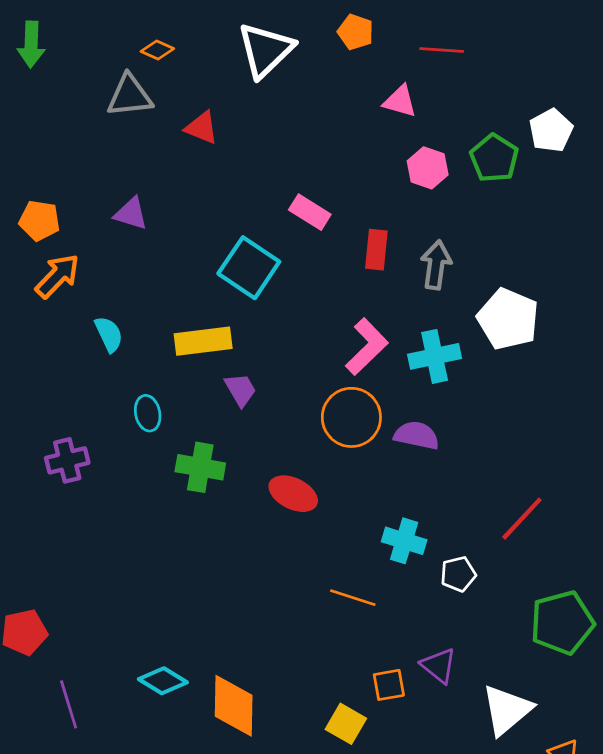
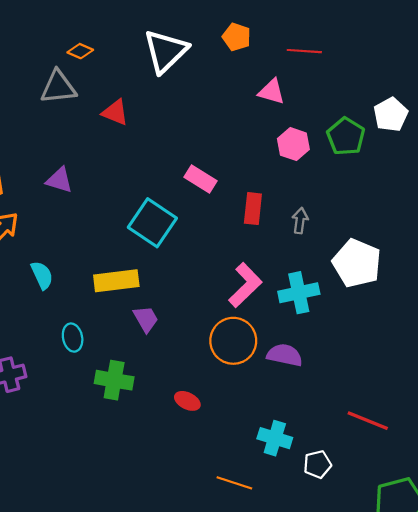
gray arrow: (436, 265) -> (300, 221), size x0.7
red ellipse: (293, 494) -> (187, 401), size x0.7
red line: (522, 519) -> (368, 421), turned 69

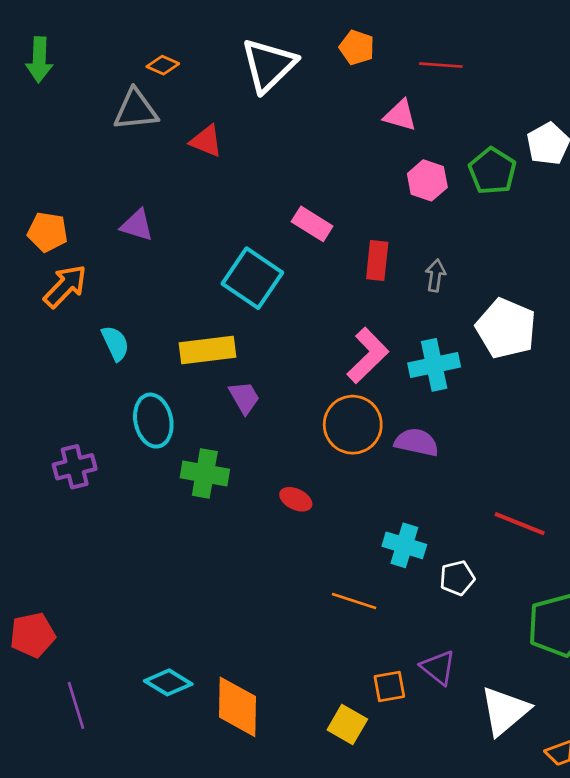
cyan ellipse: (73, 338) -> (153, 421), size x1.5

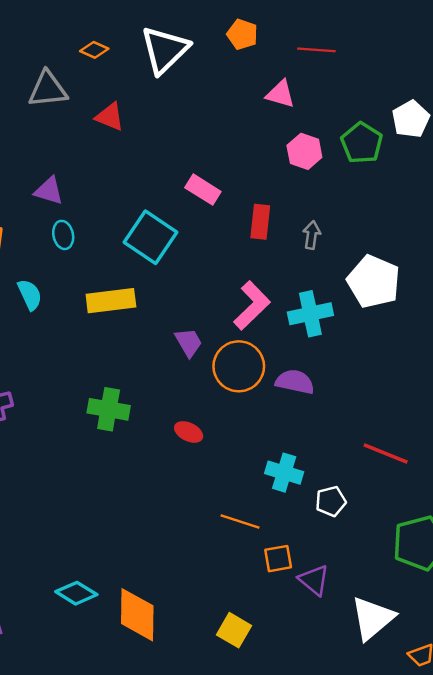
orange diamond: (163, 65) -> (94, 50), moved
purple trapezoid: (244, 398) -> (189, 342), moved
cyan ellipse: (153, 421) -> (63, 235), moved, size x0.6
orange square: (389, 686) -> (278, 559), moved

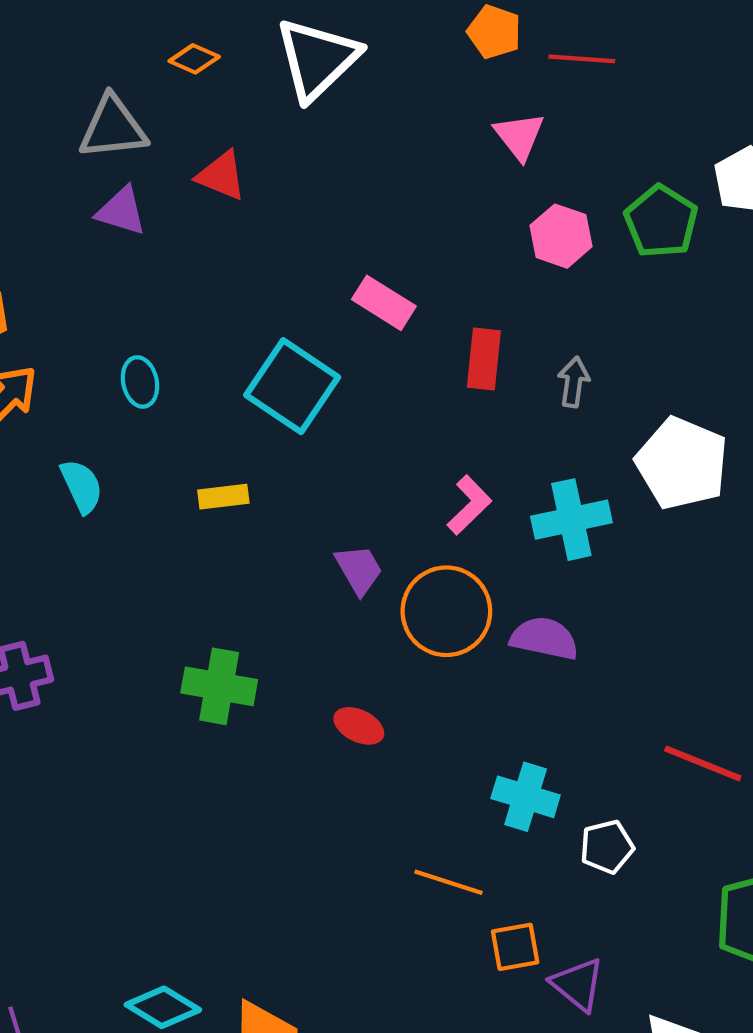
orange pentagon: (242, 34) -> (494, 32), moved
pink triangle: (281, 94) -> (519, 136), turned 36
purple triangle: (49, 191) -> (121, 211), moved
yellow rectangle: (111, 301) -> (223, 497), size x0.6
pink L-shape: (252, 305) -> (469, 505), size x0.7

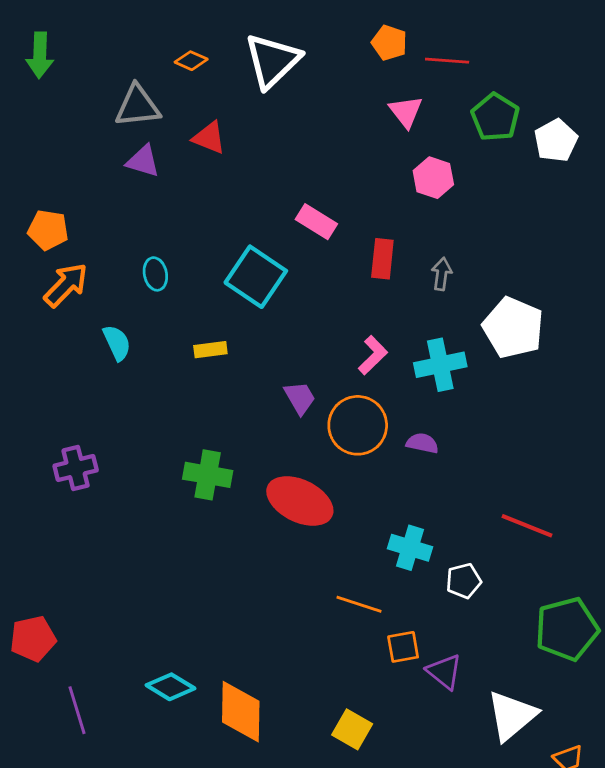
green pentagon: (661, 221) -> (495, 117), moved
purple semicircle: (544, 638) -> (422, 443), size x0.7
red ellipse: (359, 726) -> (300, 501), size x2.0

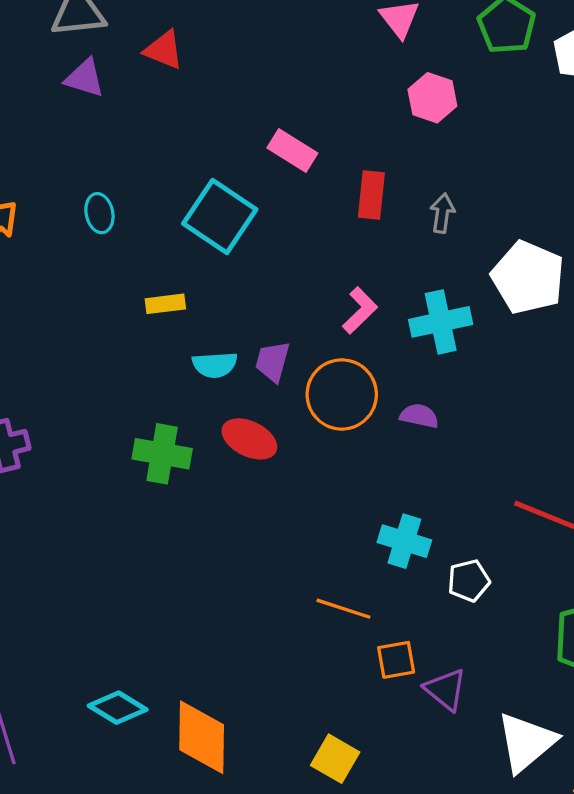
cyan semicircle: (117, 343) -> (215, 365), moved, turned 111
purple trapezoid: (300, 398) -> (273, 361), turned -135
red ellipse: (300, 501) -> (249, 439), moved, size x0.7

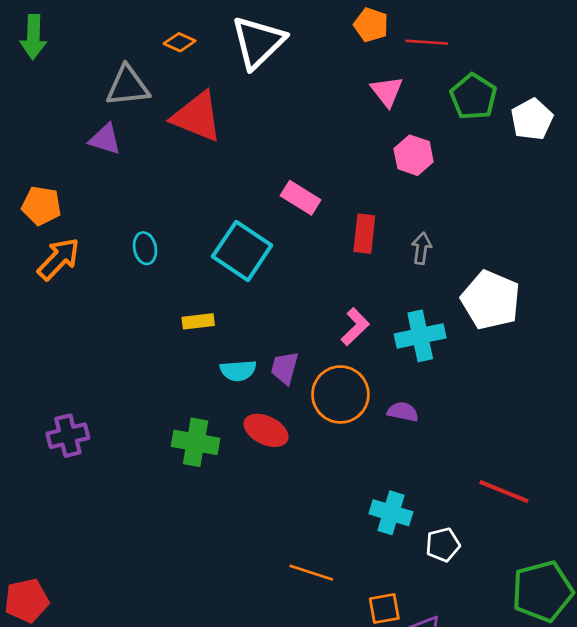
red triangle: (164, 50) -> (197, 117), size x1.6
purple triangle: (85, 78) -> (105, 139), moved
orange line: (343, 609) -> (311, 573), moved

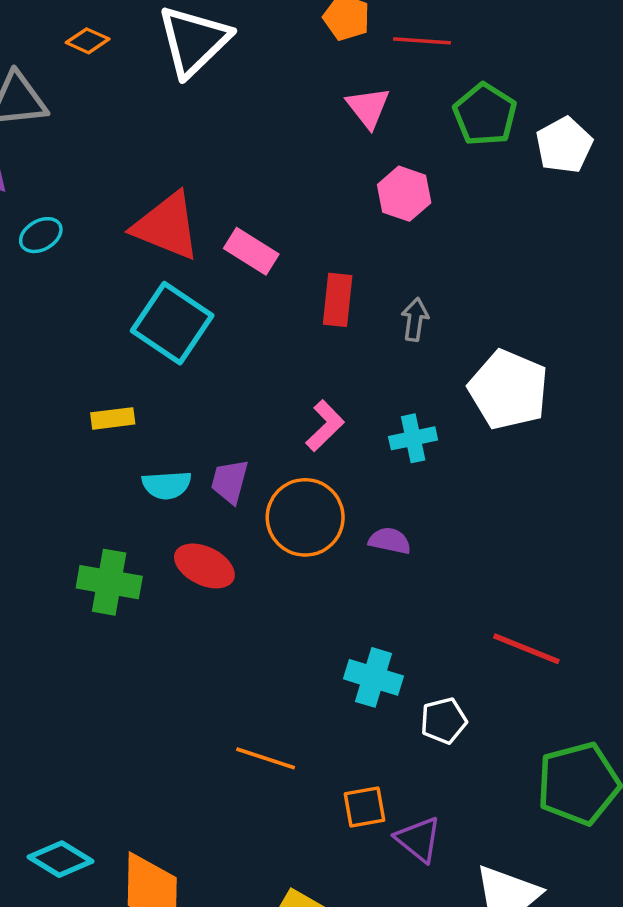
red triangle: (197, 117) -> (167, 226), moved
cyan ellipse: (145, 248) -> (41, 235), moved, turned 72
cyan cross: (420, 336) -> (413, 438), size x0.7

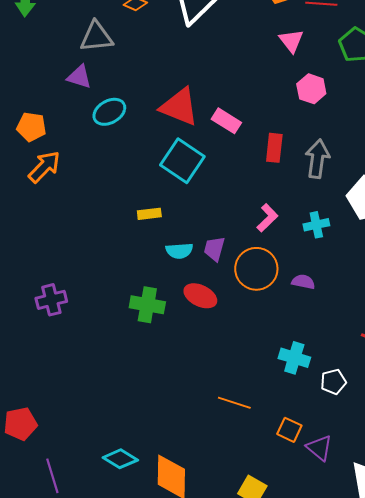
cyan ellipse: (41, 235) -> (109, 112), size x1.4
gray arrow: (415, 320) -> (317, 159), size x1.6
orange square: (365, 807) -> (289, 430), turned 35

